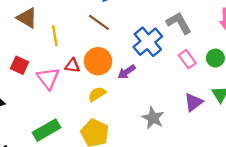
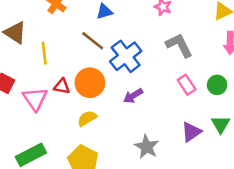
blue cross: (148, 42) -> (126, 56), moved
purple arrow: (127, 72) -> (133, 96), moved

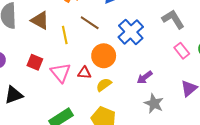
brown line: (93, 41) -> (90, 23), moved
red triangle: (62, 86) -> (84, 73), moved
purple arrow: (133, 96) -> (145, 77), moved

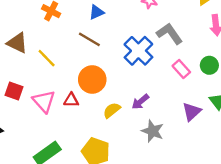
brown line: (90, 23) -> (89, 39), moved
blue cross: (131, 32) -> (138, 51), moved
yellow line: (65, 35) -> (47, 58), turned -30
yellow semicircle: (104, 85) -> (112, 110), moved

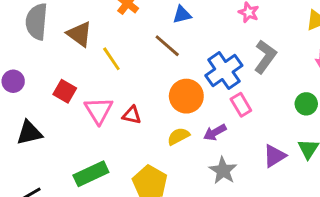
gray L-shape: (169, 34) -> (265, 57), turned 60
pink rectangle: (181, 69) -> (241, 105), moved
orange circle: (92, 80) -> (186, 96), moved

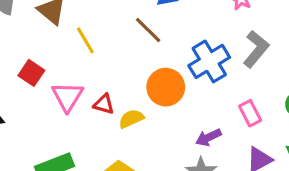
pink rectangle: (241, 105) -> (250, 113), moved
purple arrow: (215, 132) -> (208, 137), moved
yellow semicircle: (178, 136) -> (131, 119), moved

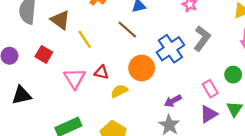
red square: (31, 73) -> (44, 54), moved
red triangle: (104, 104) -> (101, 72), moved
pink rectangle: (250, 113) -> (210, 89), moved

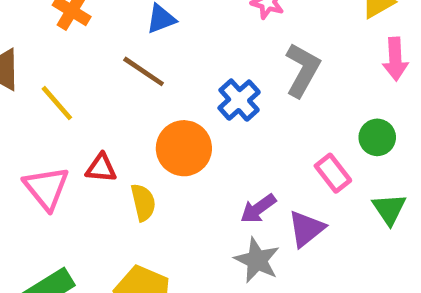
blue cross: (170, 49) -> (239, 100), size x0.7
yellow semicircle: (119, 91) -> (143, 202), turned 112
purple triangle: (209, 114) -> (306, 229), moved

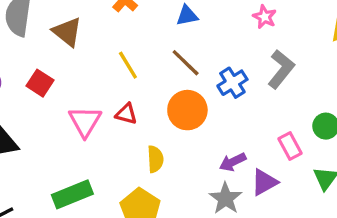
brown line: (144, 71) -> (186, 63), moved
yellow line: (57, 103) -> (128, 65), moved
yellow semicircle: (143, 202) -> (155, 159), moved

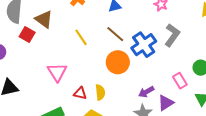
red square: (40, 83) -> (27, 34), moved
blue cross: (232, 83) -> (144, 45), size x1.4
red triangle: (126, 114) -> (80, 93), moved

